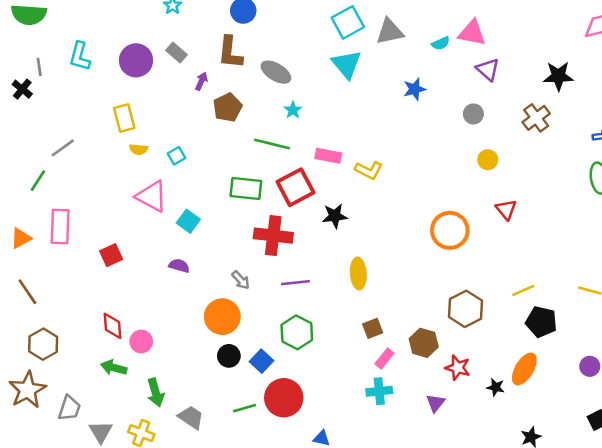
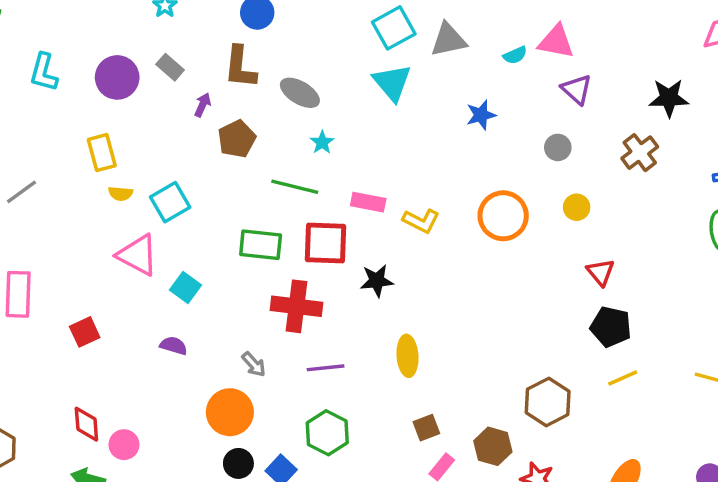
cyan square: (177, 156) -> (170, 202), size x1.6
red square: (296, 187) -> (326, 243), turned 30
orange circle: (450, 230) -> (503, 216), moved
black pentagon: (541, 322) -> (611, 327), moved

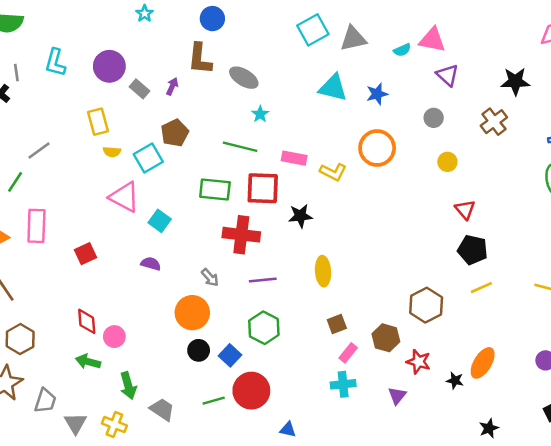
gray rectangle: (170, 67) -> (140, 89), moved
cyan triangle: (392, 83) -> (333, 88), moved, turned -36
brown pentagon: (237, 139) -> (175, 133), moved
orange circle: (503, 216) -> (377, 148), moved

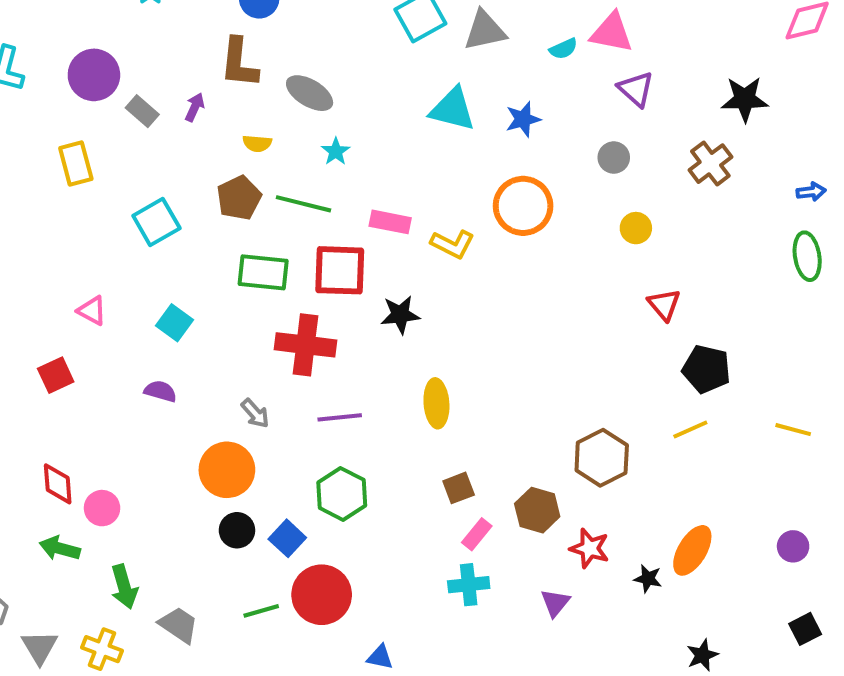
brown pentagon: (175, 133) -> (239, 198), moved
yellow semicircle: (112, 152) -> (257, 143), moved
pink triangle: (124, 197) -> (92, 311), moved, size x0.6
black pentagon: (473, 250) -> (706, 369), moved

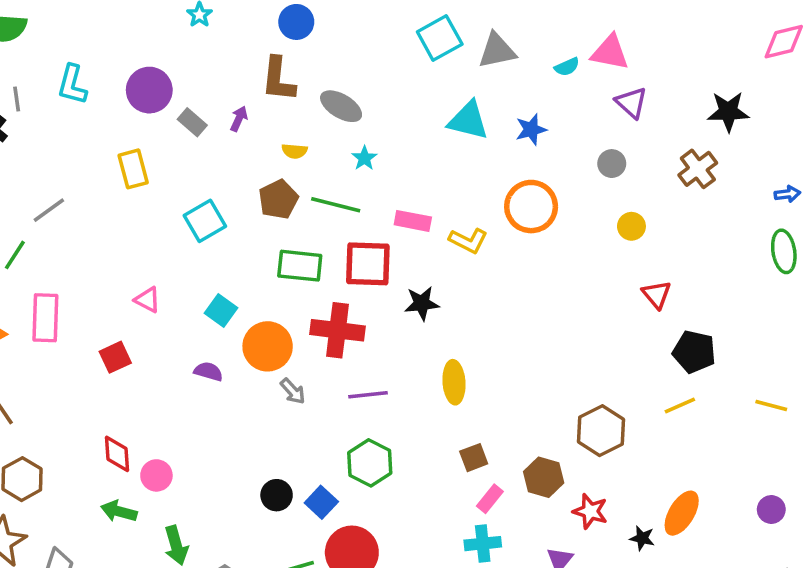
orange circle: (227, 470) -> (268, 346), moved

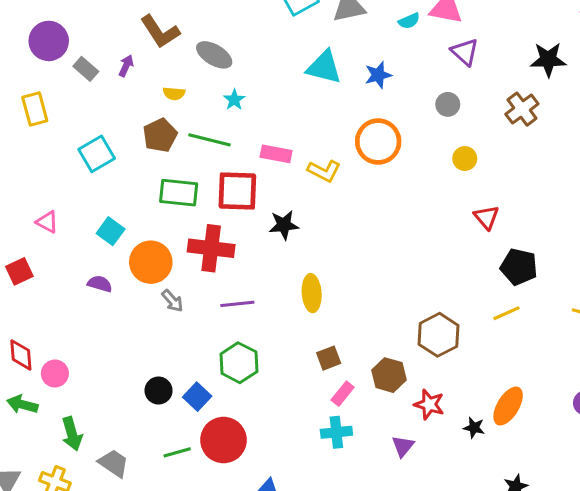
brown L-shape: (278, 79) -> (160, 32), turned -39

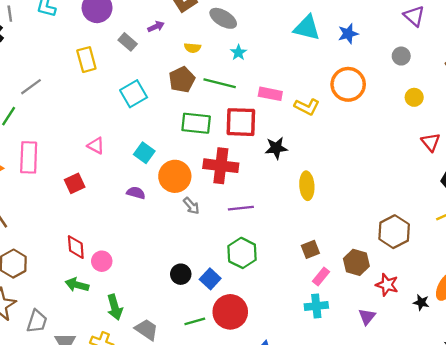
purple arrow: (126, 66) -> (156, 27), turned 42
gray rectangle: (86, 69) -> (128, 42), moved
yellow ellipse: (312, 293) -> (307, 186), moved

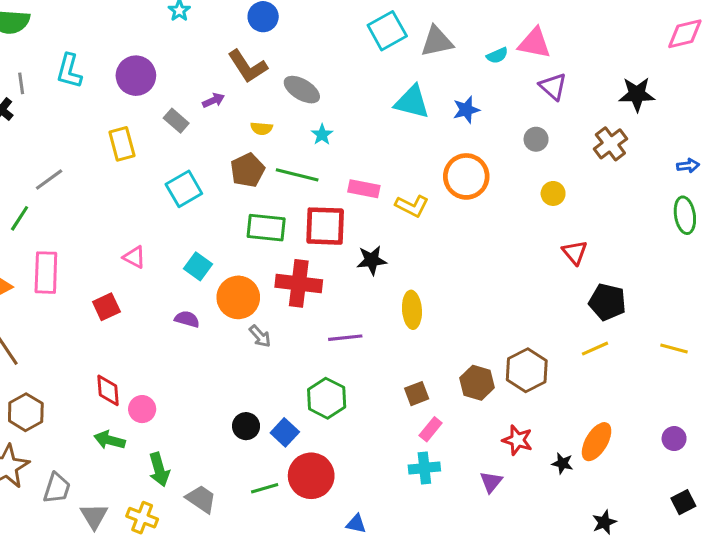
purple line: (241, 208) -> (345, 338), moved
brown hexagon: (356, 262) -> (477, 383), moved

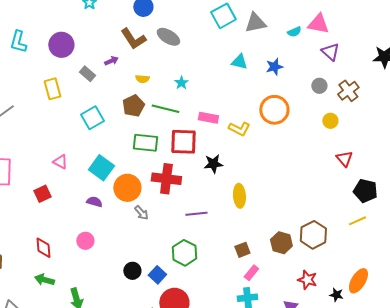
gray ellipse: (302, 90) -> (168, 37), moved
cyan triangle: (412, 102) -> (239, 62), size x0.7
brown cross: (610, 144) -> (348, 91), moved
cyan square: (198, 266) -> (101, 168), size x1.4
pink circle: (142, 409) -> (85, 241), moved

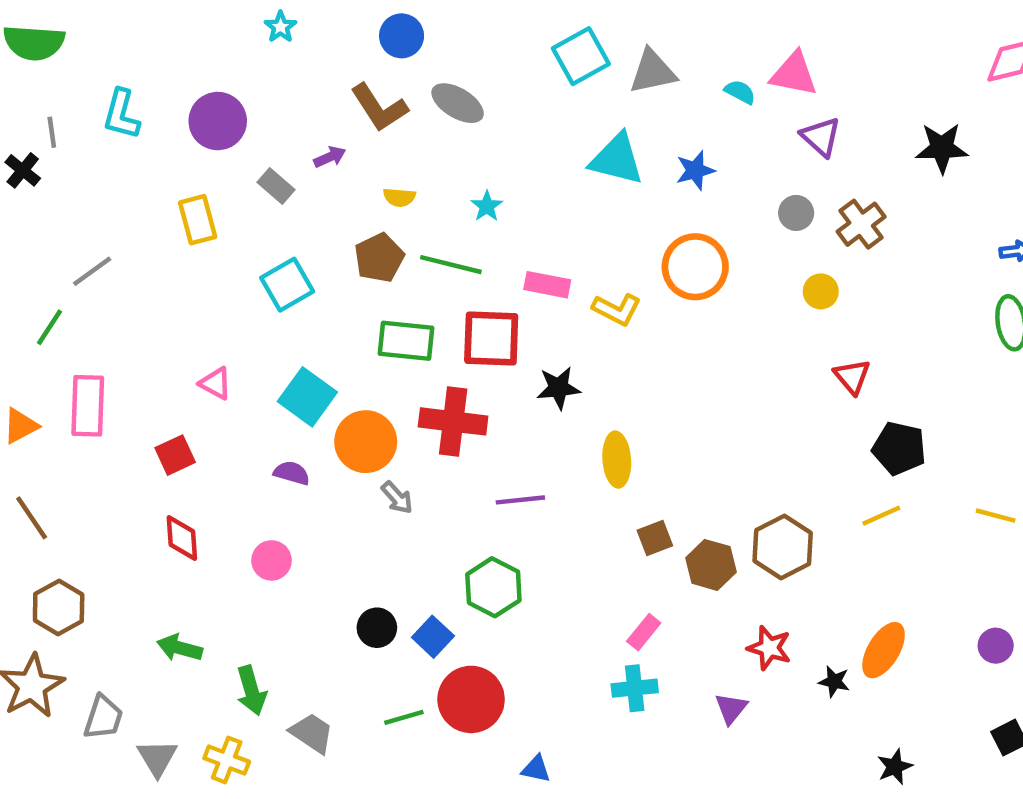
cyan semicircle: (294, 32) -> (740, 92), turned -128
cyan triangle: (239, 62) -> (617, 159), size x1.5
red diamond: (43, 248) -> (182, 538), moved
brown square: (242, 250) -> (655, 538), moved

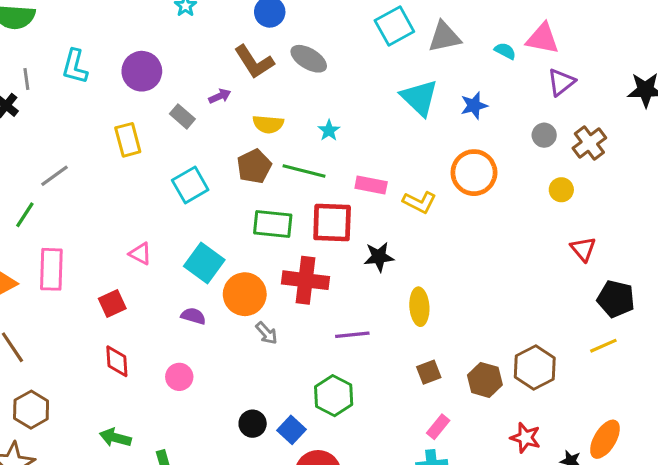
purple triangle: (821, 137) -> (561, 82), turned 40
cyan triangle: (617, 159) -> (419, 98), turned 30
yellow semicircle: (399, 197) -> (268, 124), size x1.4
brown square: (655, 538) -> (429, 372), moved

